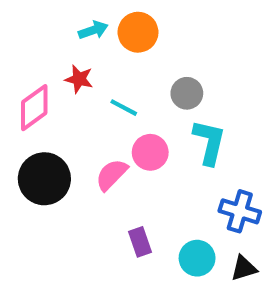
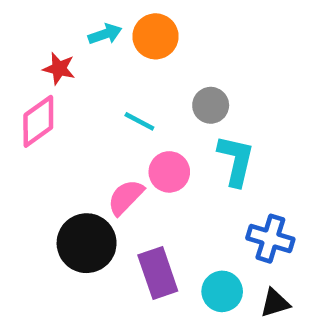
red star: (79, 79) -> (59, 69), moved
black circle: (44, 179) -> (87, 243), moved
purple rectangle: (140, 242) -> (158, 273), size x1.5

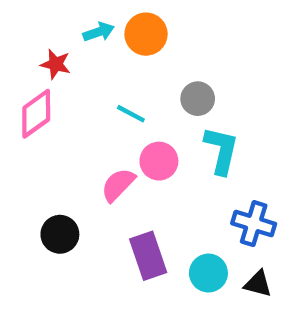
black circle: (87, 243) -> (60, 234), moved, size x0.7
black triangle: (275, 303) -> (258, 284), turned 32

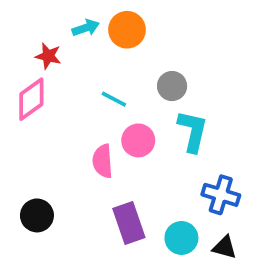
pink semicircle: (118, 185) -> (103, 161), turned -48
black circle: (60, 234) -> (37, 215), moved

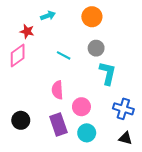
orange circle: (127, 30) -> (92, 17), moved
pink circle: (138, 140) -> (81, 107), moved
purple rectangle: (129, 223) -> (58, 125), moved
cyan circle: (181, 238) -> (87, 133), moved

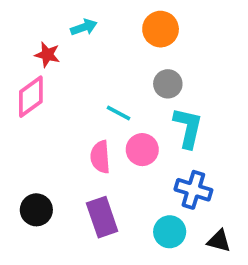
cyan line: (64, 55) -> (119, 113), moved
pink circle: (81, 107) -> (142, 150), moved
blue cross: (123, 109) -> (193, 190), moved
cyan circle: (87, 133) -> (170, 232), moved

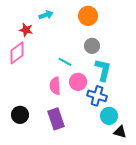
blue cross: (193, 190) -> (97, 96), moved
cyan circle: (170, 232) -> (109, 116), moved

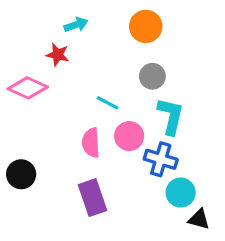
red star: (26, 30) -> (58, 55), moved
pink diamond: (17, 53) -> (28, 88), turned 60
black circle: (20, 115) -> (21, 174), moved

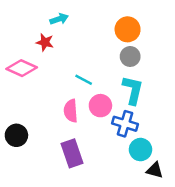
orange circle: (146, 26) -> (128, 29), moved
gray circle: (152, 76) -> (130, 56), moved

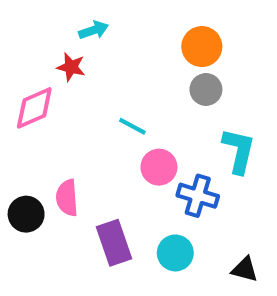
pink diamond: (22, 68) -> (34, 108), turned -48
cyan L-shape: (133, 90) -> (239, 151), moved
pink semicircle: (71, 111) -> (67, 198), moved
cyan circle: (140, 150) -> (175, 253), moved

